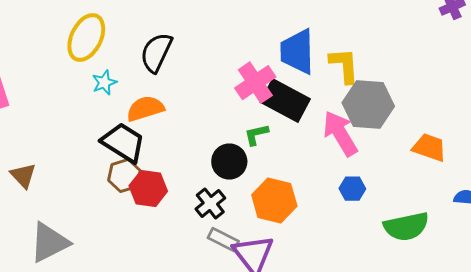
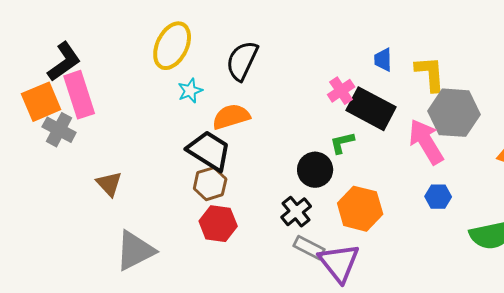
blue trapezoid: (297, 52) -> (383, 60), size x0.5
pink cross: (255, 83) -> (341, 91), size x0.7
red hexagon: (148, 189) -> (218, 224), moved

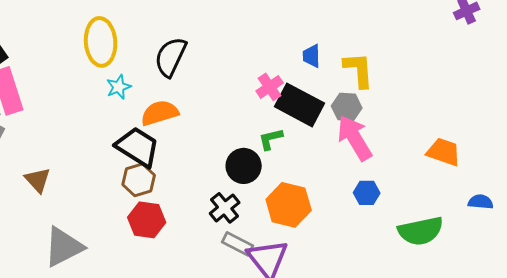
yellow ellipse: (172, 46) -> (101, 42), turned -30
gray hexagon: (454, 113) -> (347, 107), moved, size x0.6

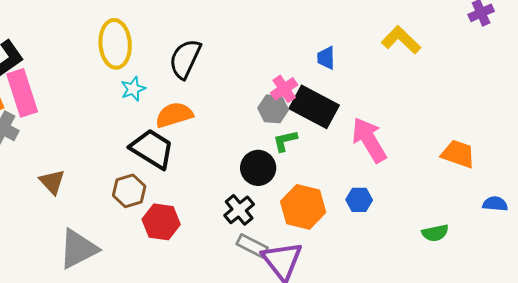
yellow L-shape: (359, 70) -> (401, 40), moved, turned -42
gray hexagon: (347, 107) -> (273, 109), moved
brown hexagon: (139, 180) -> (129, 191), moved
blue hexagon: (367, 193) -> (359, 200), moved
green semicircle: (421, 231) -> (435, 233), size x0.6

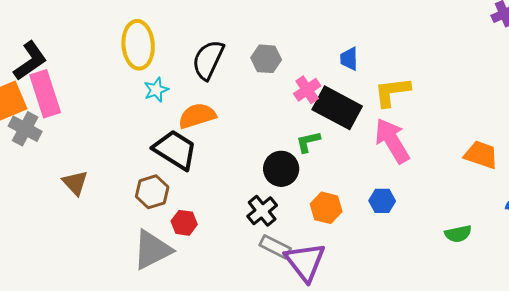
yellow L-shape: (401, 40) -> (392, 92), moved, turned -51
gray hexagon: (273, 109) -> (266, 59), moved
orange hexagon: (303, 207) -> (326, 208), size x0.7
red hexagon: (161, 222) -> (184, 223), size x0.7
gray triangle: (78, 249) -> (152, 250), moved

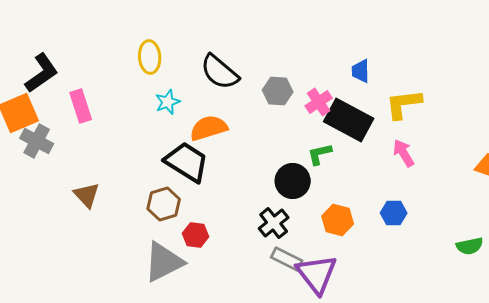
yellow ellipse: (138, 45) -> (150, 57), size x0.7
gray hexagon: (266, 59) -> (278, 91), moved
black semicircle: (208, 60) -> (220, 72), turned -75
pink rectangle: (45, 94) -> (81, 106), moved, size x0.7
pink arrow: (392, 141) -> (404, 153), size x0.6

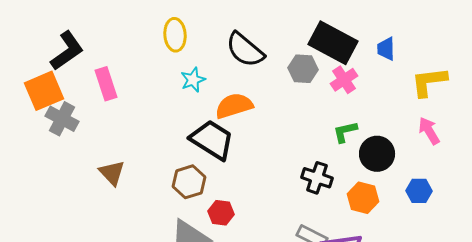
black rectangle: (349, 120) -> (333, 43), moved
black circle: (293, 181) -> (377, 154), moved
black cross: (274, 223) -> (317, 178), moved, turned -32

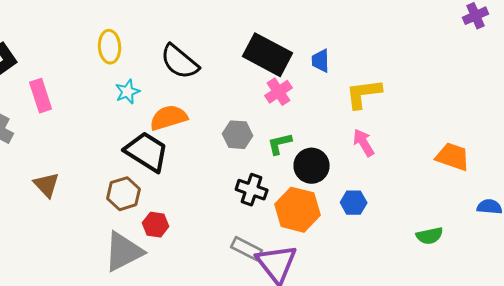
gray hexagon: (303, 69) -> (238, 135), moved
orange hexagon: (363, 198) -> (298, 210), size x1.4

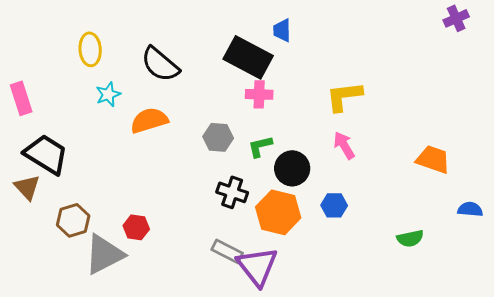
blue trapezoid: (321, 61) -> (282, 30), moved
pink cross: (279, 92) -> (259, 94), turned 36
black trapezoid: (147, 152) -> (46, 154), moved
brown hexagon: (124, 194) -> (73, 220), moved

